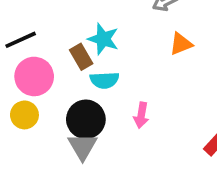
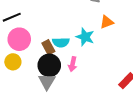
cyan star: (103, 39) -> (85, 37), moved
brown rectangle: (81, 57) -> (48, 47), moved
pink arrow: (141, 115) -> (73, 64), moved

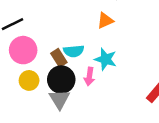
orange triangle: (107, 22) -> (105, 20), moved
cyan star: (85, 37) -> (106, 59), moved
yellow circle: (13, 62) -> (29, 80), moved

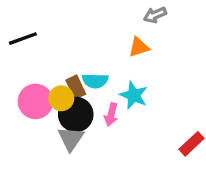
pink circle: (23, 50) -> (36, 101), moved
yellow circle: (29, 80) -> (61, 98), moved

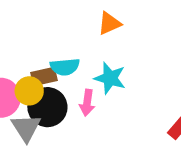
brown rectangle: (76, 87) -> (44, 76), turned -70
gray triangle: (71, 139) -> (26, 128), moved

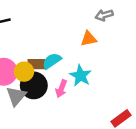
cyan semicircle: (65, 67) -> (52, 61), turned 138

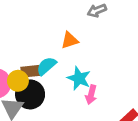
orange triangle: (89, 39) -> (70, 40), moved
pink arrow: (61, 89) -> (91, 95), moved

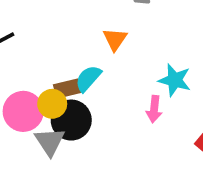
orange triangle: (70, 40) -> (115, 39), turned -30
cyan star: (79, 78) -> (175, 80), moved

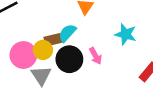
pink arrow: (154, 109) -> (96, 56), moved, turned -36
black circle: (71, 120) -> (69, 59), moved

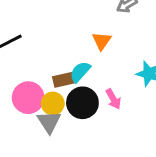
yellow circle: (43, 50) -> (53, 103), moved

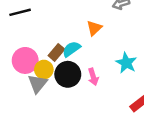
brown rectangle: (63, 80) -> (56, 52), turned -49

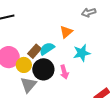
cyan star: (126, 63) -> (82, 53), moved, turned 30
gray triangle: (38, 84) -> (28, 85), moved

